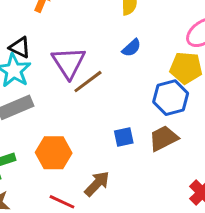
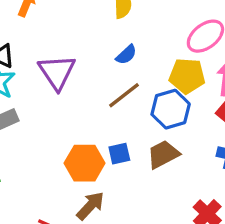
brown line: (88, 82) -> (124, 95), moved
orange hexagon: (54, 153) -> (85, 163), moved

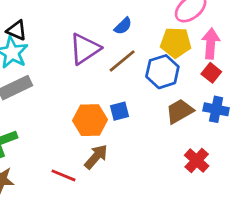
purple triangle: (57, 72) -> (85, 49), moved, turned 32
brown trapezoid: (163, 154) -> (180, 111), moved

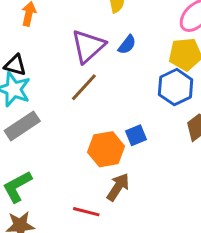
purple triangle: (85, 49) -> (88, 46), moved
brown line: (122, 61) -> (84, 87), moved

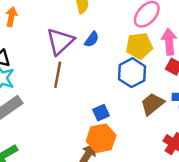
brown line: (84, 87) -> (58, 75), turned -30
orange hexagon: (106, 149) -> (101, 138), moved

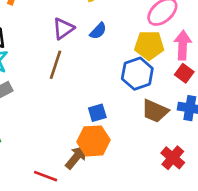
purple triangle: (60, 41) -> (63, 29), size x0.7
brown trapezoid: (152, 104) -> (155, 111), turned -125

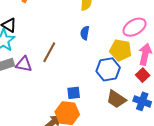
purple triangle: (63, 29) -> (24, 64), moved, turned 36
blue semicircle: (98, 31) -> (85, 33), turned 136

